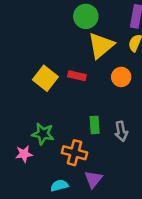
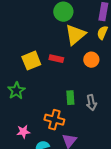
yellow square: (45, 78) -> (31, 61), turned 30
green star: (43, 134) -> (16, 91), moved, turned 30
pink star: (24, 154) -> (23, 132), moved

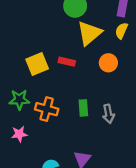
green star: (16, 91) -> (19, 100), turned 30
orange cross: (54, 120) -> (47, 109), moved
pink star: (23, 132) -> (19, 134), moved

